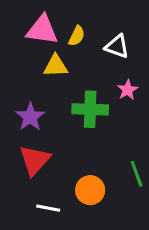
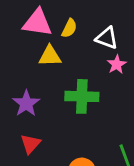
pink star: (128, 90) -> (117, 64), moved
red triangle: (35, 160) -> (30, 144), size x0.7

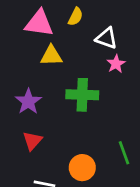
yellow semicircle: (69, 28) -> (76, 17), moved

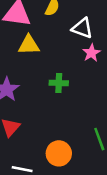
green cross: (82, 95) -> (59, 83), size x0.6

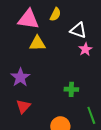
green cross: (59, 83) -> (71, 89), moved

